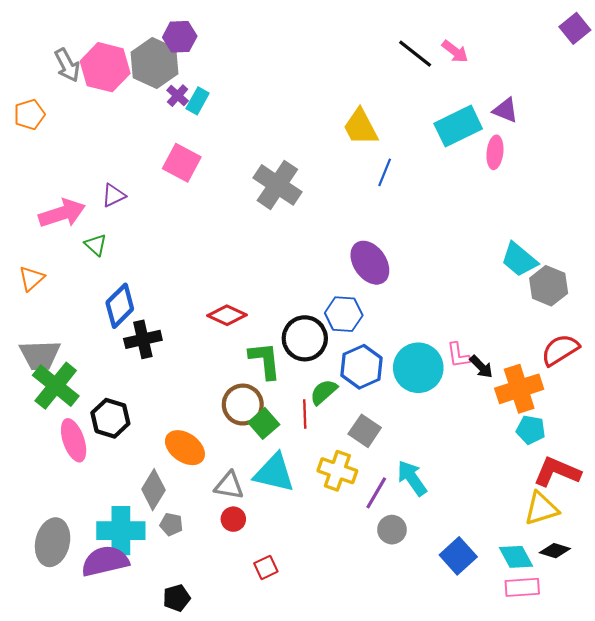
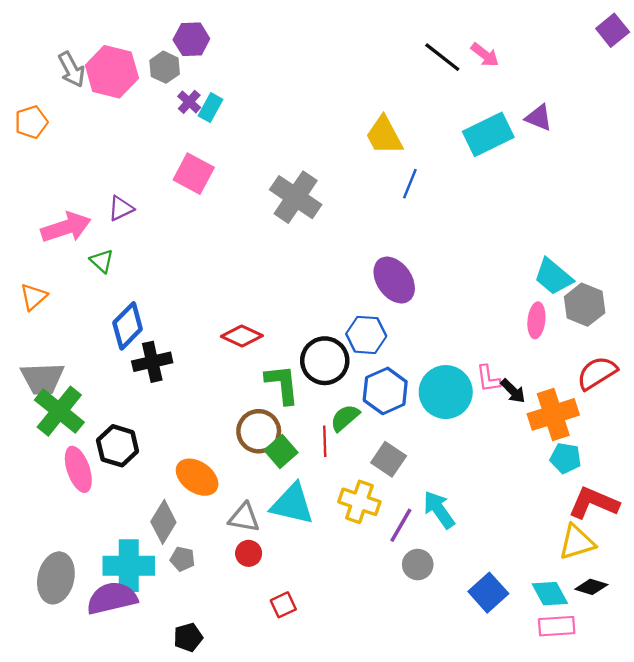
gray hexagon: (154, 63) -> (165, 67), size x0.6
pink ellipse: (495, 152) -> (536, 320), moved

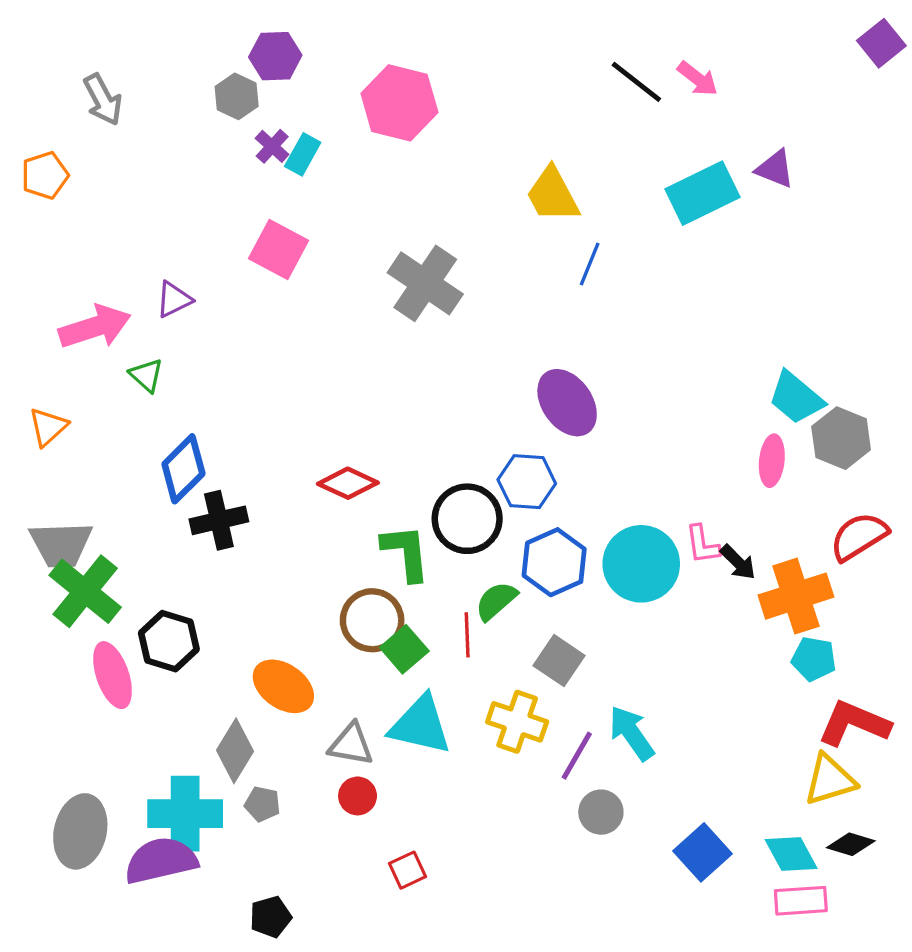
pink hexagon: (112, 72) -> (399, 103), moved

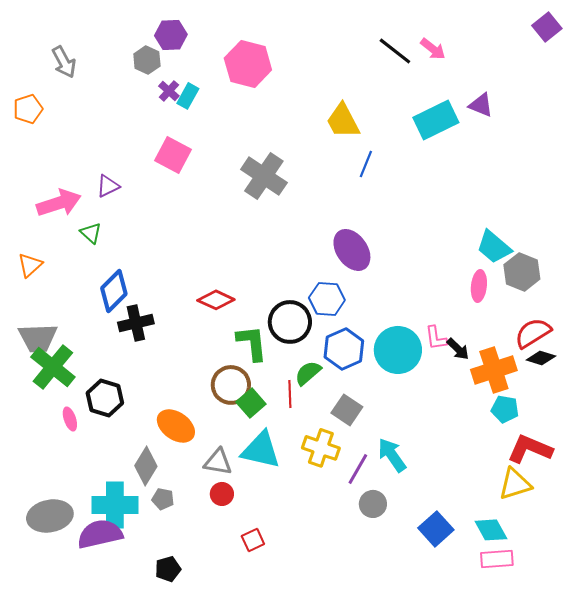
pink ellipse: (113, 675) -> (70, 419), size x0.6
gray ellipse: (80, 831) -> (50, 516), turned 66
black diamond: (851, 844) -> (541, 358), moved

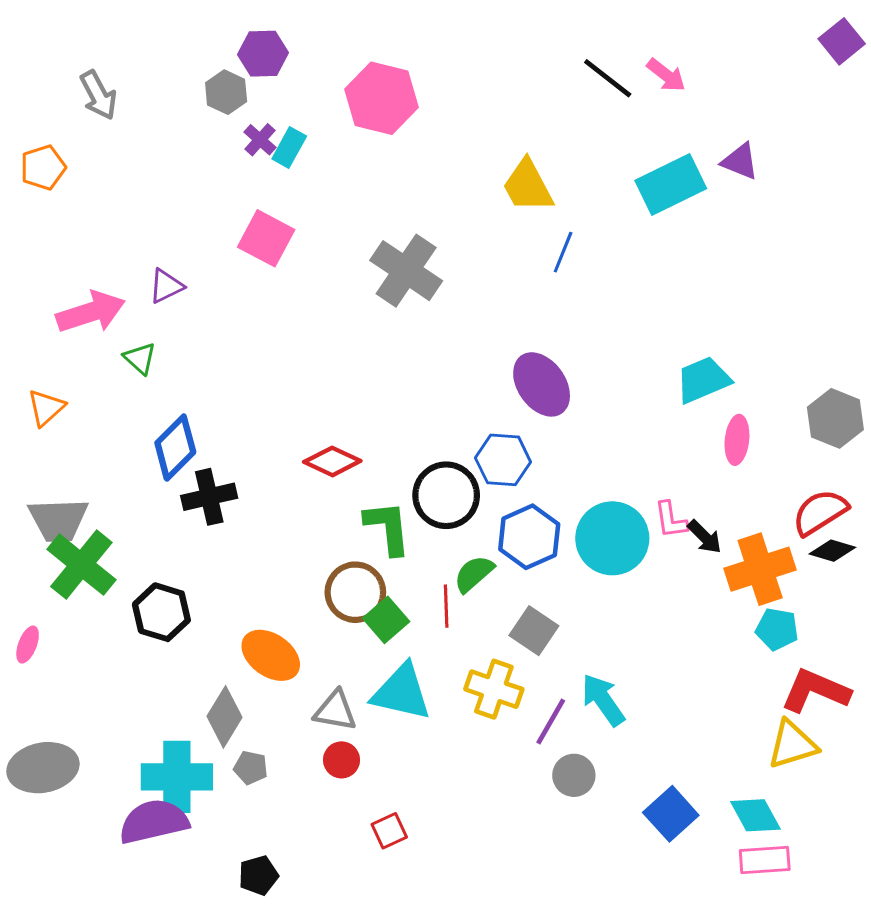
cyan trapezoid: (494, 247) -> (703, 380), moved, turned 117
gray hexagon: (522, 272) -> (835, 418), moved
pink ellipse: (70, 419) -> (28, 645), moved, turned 40
gray ellipse: (50, 516) -> (43, 768), moved

